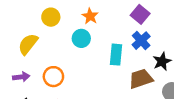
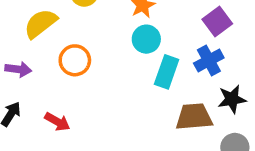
cyan circle: (81, 38) -> (146, 39), moved
orange circle: (53, 77) -> (75, 60), moved

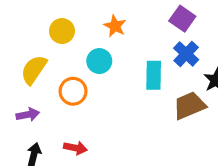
cyan circle: (146, 39) -> (99, 61), moved

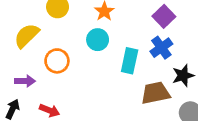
cyan circle: (99, 61) -> (98, 40), moved
purple arrow: (28, 115) -> (25, 81), moved

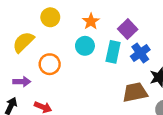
purple square: (164, 16) -> (128, 29), moved
cyan rectangle: (130, 61) -> (113, 52), moved

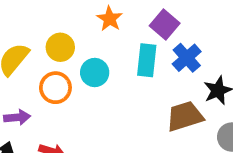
yellow circle: (50, 17) -> (60, 47), moved
cyan circle: (85, 46) -> (95, 72), moved

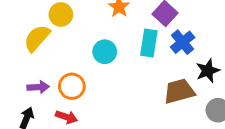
yellow circle: (60, 47) -> (61, 14), moved
orange circle: (55, 88) -> (72, 86), moved

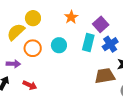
orange circle: (72, 86) -> (33, 48), moved

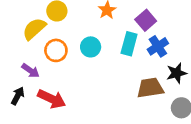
purple arrow: (13, 64) -> (30, 71), turned 32
red arrow: (30, 85) -> (52, 99), size x1.5

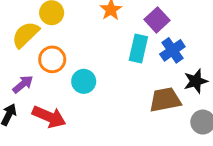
cyan circle: (91, 47) -> (84, 81), moved
purple arrow: (30, 71) -> (23, 84), turned -72

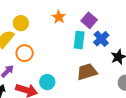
cyan circle: (84, 81) -> (47, 82), moved
brown trapezoid: (165, 100) -> (87, 72), moved

